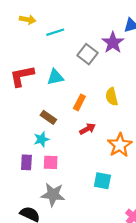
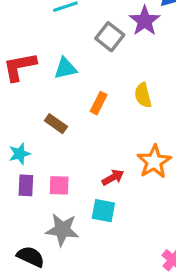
red arrow: (87, 129) -> (113, 177), moved
cyan star: (41, 139) -> (20, 154), moved
cyan square: (102, 181) -> (103, 211), moved

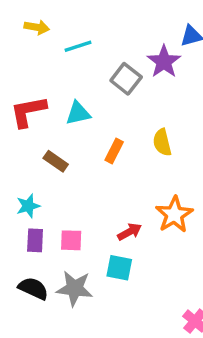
brown rectangle: (56, 124) -> (56, 161), moved
black semicircle: (31, 257) -> (33, 288), moved

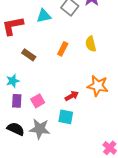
cyan triangle: (78, 113) -> (44, 16), moved
orange star: (174, 215) -> (98, 86), turned -30
pink square: (71, 240) -> (38, 101), turned -32

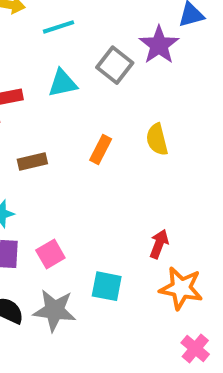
brown rectangle: (29, 55) -> (32, 162), turned -48
orange star: (98, 86) -> (181, 288), moved
red arrow: (72, 96) -> (159, 244), moved, turned -40

